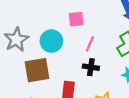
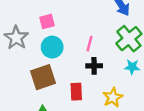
pink square: (76, 19) -> (47, 21), moved
gray star: (16, 40) -> (16, 38), moved

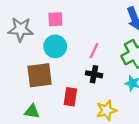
gray star: (16, 38) -> (21, 29), turned 30

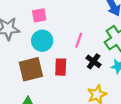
black cross: (94, 74) -> (94, 61), moved, turned 32
red rectangle: (70, 97) -> (61, 67), moved

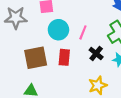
cyan circle: (42, 41) -> (58, 30), moved

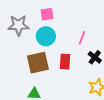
cyan circle: (58, 30) -> (46, 36), moved

